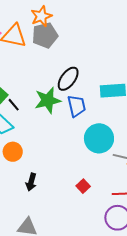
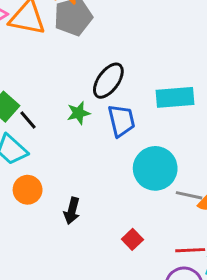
green star: (48, 100) -> (78, 113), size x0.6
black arrow: (31, 182) -> (72, 211), moved

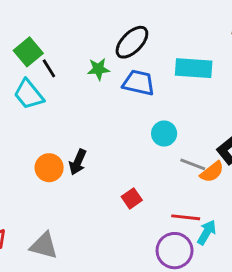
blue trapezoid: (121, 121) -> (139, 83), turned -72
cyan circle: (155, 168) -> (164, 134), size x0.6
orange circle: (28, 190) -> (49, 168), moved

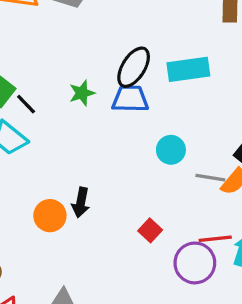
black ellipse: (132, 42) -> (134, 67), moved
purple circle: (175, 251) -> (195, 263), moved

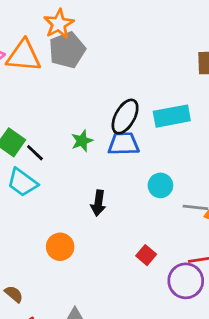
black arrow: (81, 202) -> (98, 203), moved

